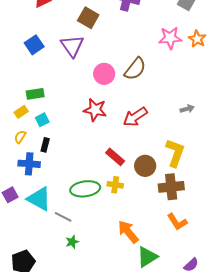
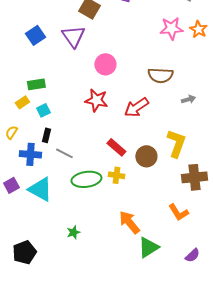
brown semicircle: (135, 69) -> (160, 75), moved, turned 55
yellow semicircle: (20, 137) -> (11, 132), moved
brown cross: (171, 187) -> (194, 177), moved
gray line: (63, 217) -> (64, 153), moved

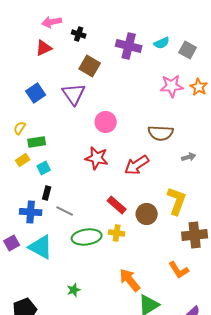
yellow semicircle: (11, 132) -> (20, 128), moved

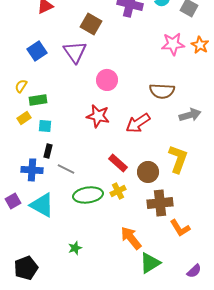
gray arrow: (189, 157) -> (190, 115), size x1.5
cyan square: (44, 168) -> (45, 126), turned 32
yellow cross: (117, 233) -> (118, 191), turned -35
brown cross: (195, 235) -> (160, 203), moved

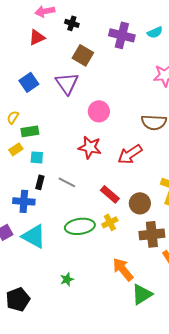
gray line: (66, 169) -> (67, 182), moved

